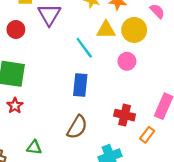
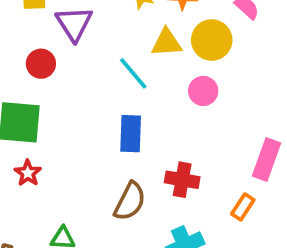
red circle: (16, 29) -> (41, 64), moved
red cross: (125, 115) -> (182, 180), moved

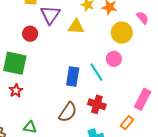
yellow triangle: (167, 43) -> (76, 27), moved
cyan line: (133, 73) -> (96, 72), moved

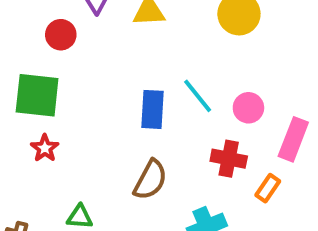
pink circle: (114, 59) -> (248, 108), moved
red cross: (97, 104) -> (229, 159), moved

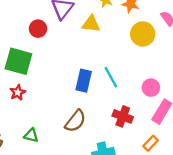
pink circle: (248, 108) -> (151, 88), moved
orange rectangle: (268, 188) -> (151, 143), moved

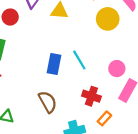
brown semicircle: (75, 121) -> (48, 102), turned -65
orange rectangle: (151, 143) -> (104, 118), moved

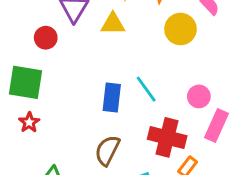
red cross: (91, 96) -> (167, 137), size x1.4
brown semicircle: (48, 102) -> (107, 150), turned -120

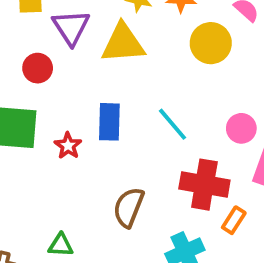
yellow triangle: (113, 24) -> (123, 43), size x1.4
blue rectangle: (112, 97) -> (109, 122), moved
red star: (29, 122) -> (68, 146), moved

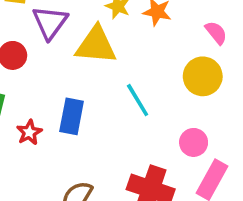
yellow circle: (211, 43) -> (203, 76), moved
cyan line: (172, 124) -> (138, 100), moved

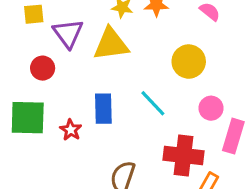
yellow circle: (203, 76) -> (189, 62), moved
cyan line: (138, 100) -> (153, 103), moved

